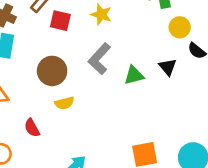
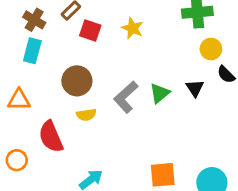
gray L-shape: (99, 59) -> (126, 97), moved
green triangle: (134, 75) -> (160, 93), turned -30
red semicircle: (32, 128) -> (51, 137), size x1.6

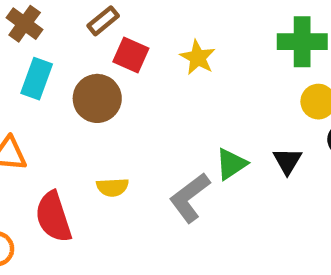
brown cross: (34, 20) -> (25, 24), moved
brown circle: (77, 81) -> (97, 98), moved
gray L-shape: (126, 97) -> (190, 198), moved

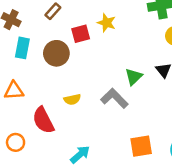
red square: (131, 55) -> (81, 34), moved, turned -30
gray L-shape: (190, 198) -> (114, 98), turned 92

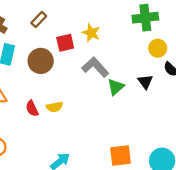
gray L-shape: (114, 98) -> (95, 67), moved
red semicircle: (43, 120) -> (32, 108), moved, size x0.6

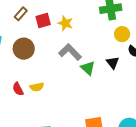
red square: (65, 43) -> (43, 20), moved
green triangle: (116, 87) -> (88, 68), turned -35

